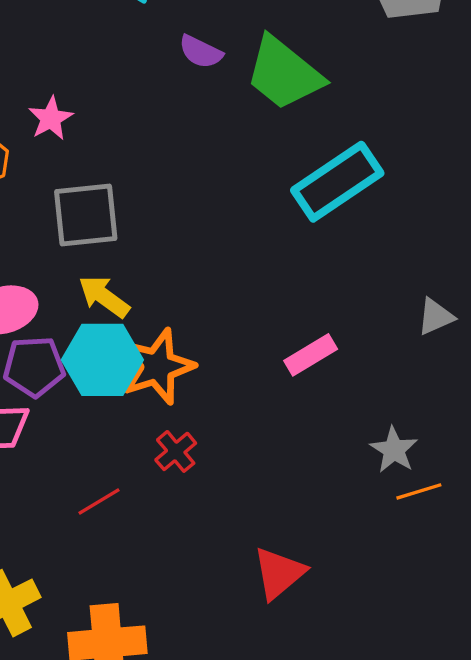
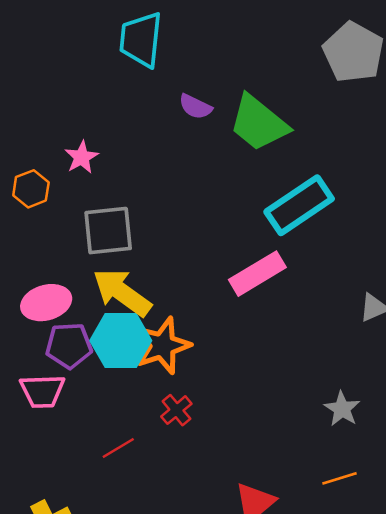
yellow arrow: (104, 297) -> (122, 292), size x1.5
pink rectangle: (311, 355) -> (257, 274), moved, size x1.4
orange line: (419, 491) -> (340, 478), moved

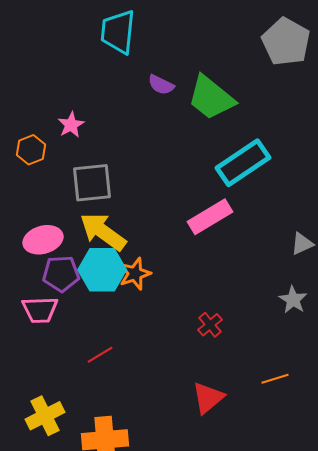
orange star: (162, 346) -> (135, 274), size x0.7
gray star: (342, 409) -> (293, 300), moved
red cross: (176, 410) -> (210, 325), moved

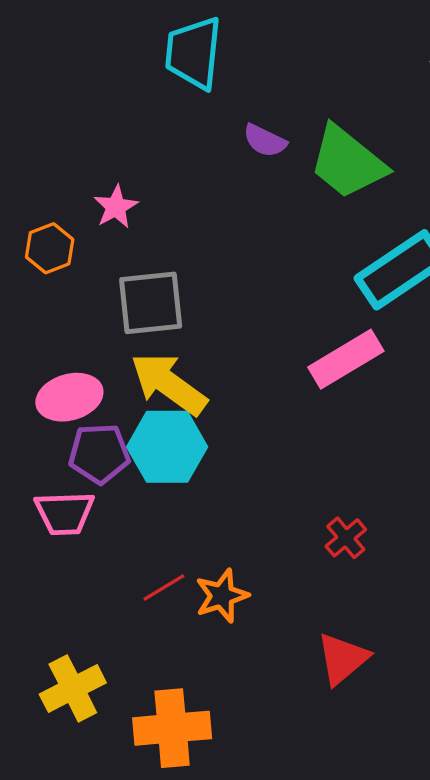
orange star: (135, 274) -> (222, 596), moved

